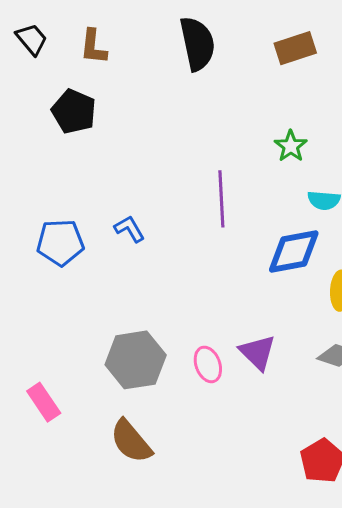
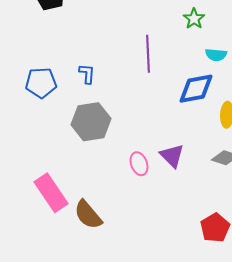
blue L-shape: (130, 229) -> (87, 74), turned 35
gray hexagon: (136, 360) -> (91, 122), moved
pink rectangle: (44, 402) -> (51, 193), moved, size x1.5

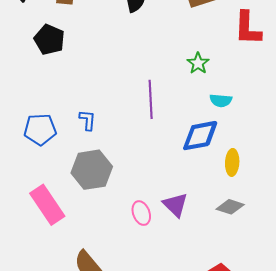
pink rectangle: (51, 193) -> (47, 205), moved

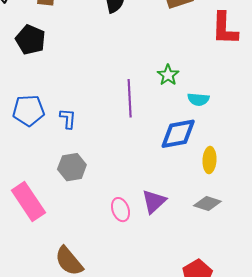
green star: (198, 63) -> (168, 75), moved
blue pentagon: (40, 129) -> (28, 110), moved
gray hexagon: (92, 170) -> (72, 167), size x0.7
purple triangle: (175, 205) -> (154, 201), turned 32

